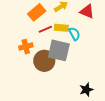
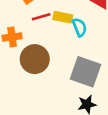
gray square: (59, 50) -> (86, 72), moved

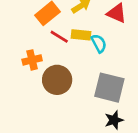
red line: (41, 17) -> (59, 37), turned 54

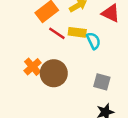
orange cross: (32, 60) -> (33, 67), moved, turned -30
gray square: (109, 88) -> (102, 82), size x0.6

